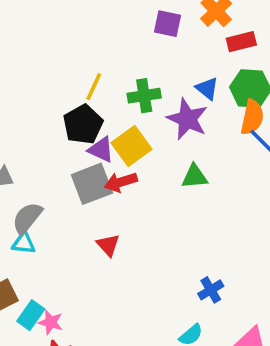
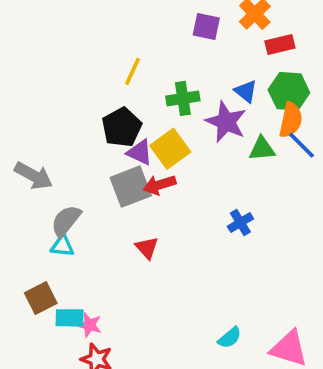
yellow line: (94, 87) -> (133, 71), moved
green triangle: (195, 177) -> (262, 149), moved
blue cross: (211, 290) -> (240, 223), moved
cyan rectangle: (31, 315) -> (70, 318), turned 56

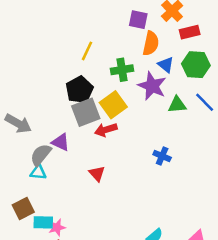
orange semicircle: (291, 120) -> (151, 43), moved
purple triangle: (140, 152) -> (61, 142), moved
gray square: (131, 187) -> (86, 112), moved
blue cross: (240, 223) -> (162, 156), turned -36
pink star: (89, 325) -> (57, 227), turned -30

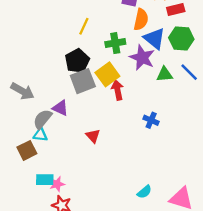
blue triangle: (166, 65) -> (154, 39), size x1.5
red arrow: (106, 130) -> (118, 90), moved, turned 96
brown square: (23, 209) -> (27, 150), moved

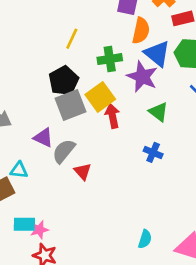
green triangle: (165, 74) -> (158, 112), moved, turned 42
gray semicircle: (43, 119) -> (64, 151), moved
cyan semicircle: (144, 192) -> (145, 239), turned -32

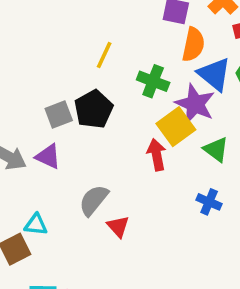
green cross: (110, 59) -> (153, 81), turned 30
yellow square: (100, 97) -> (176, 127), moved
gray square: (70, 105) -> (59, 114), moved, size x0.7
purple triangle: (43, 138) -> (48, 156), moved

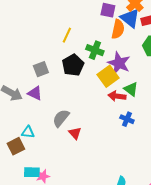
blue triangle: (214, 74) -> (130, 18), moved
black pentagon: (94, 109) -> (73, 65), moved
red arrow: (157, 155) -> (117, 96), moved, turned -72

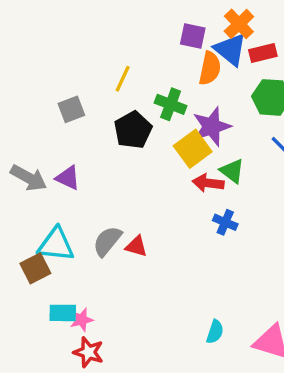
purple star: (119, 63) -> (212, 127), turned 30
gray square: (41, 69) -> (71, 109), moved
gray semicircle: (61, 118) -> (107, 241), moved
cyan triangle: (28, 132) -> (56, 245), size x1.6
red triangle: (75, 133) -> (136, 246), turned -32

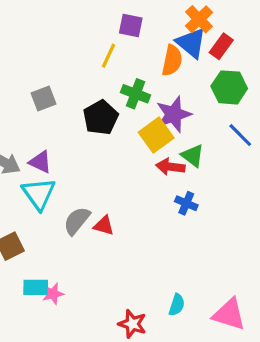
purple square: (193, 36) -> (131, 26), moved
red rectangle: (263, 53) -> (221, 46), turned -40
yellow line: (123, 79) -> (109, 56), moved
cyan triangle: (56, 245) -> (39, 194), moved, turned 48
red star: (88, 352) -> (132, 324), moved

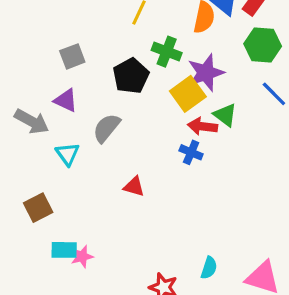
purple triangle: (40, 162) -> (66, 100), moved
cyan triangle: (39, 194) -> (67, 154), size x0.7
blue cross: (186, 203) -> (191, 152), moved
gray semicircle: (77, 221) -> (106, 128), moved

